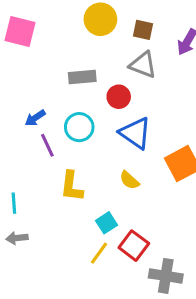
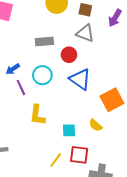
yellow semicircle: (129, 180) -> (96, 125), moved
cyan square: (107, 223) -> (69, 130), moved, turned 32
red square: (134, 246) -> (79, 155), turned -30

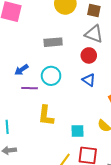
red circle: (69, 55) -> (89, 55), moved
blue triangle: (80, 79) -> (89, 80), size x0.6
purple line: (21, 87) -> (30, 88), turned -63

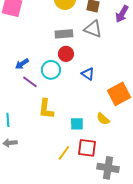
gray rectangle: (53, 42) -> (64, 34), moved
red circle: (89, 55) -> (66, 54), moved
purple line: (30, 88) -> (30, 82), turned 35

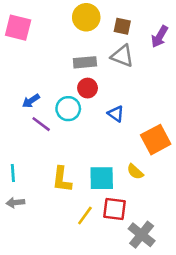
yellow L-shape: (46, 109) -> (62, 179), moved
cyan square: (77, 124) -> (102, 178), size x1.5
gray cross: (108, 168) -> (142, 235), turned 30

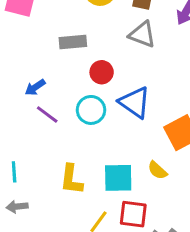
gray rectangle: (85, 62) -> (73, 42), moved
cyan circle: (68, 109) -> (91, 110), moved
blue triangle: (116, 114) -> (135, 102), size x1.6

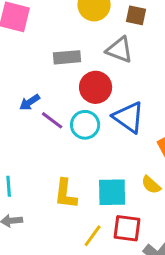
gray triangle: (142, 34) -> (120, 50), moved
red circle: (102, 72) -> (96, 87), size x1.4
purple line: (47, 114) -> (52, 120), moved

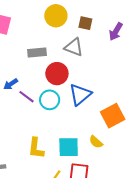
blue triangle: (129, 117) -> (80, 95), turned 45

